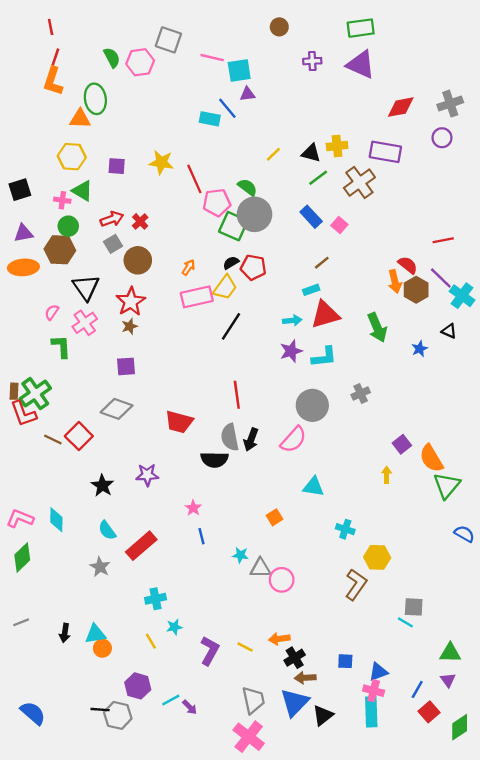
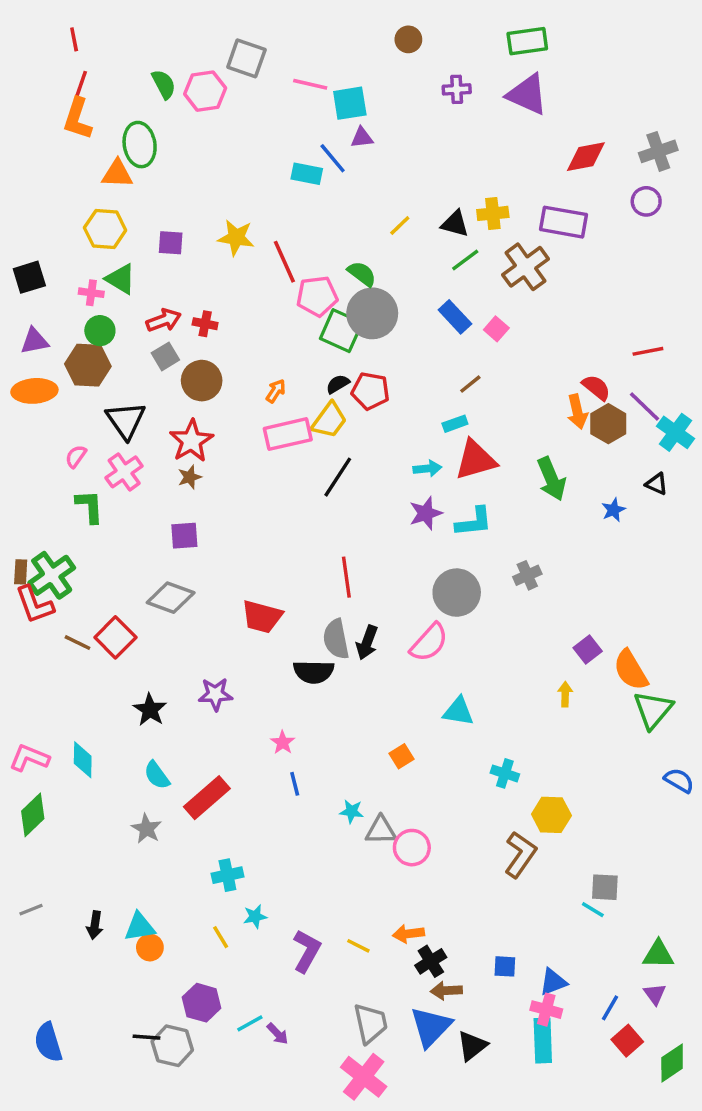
red cross: (140, 221) -> (205, 324), turned -35
blue semicircle: (33, 713) -> (48, 1042), turned -148

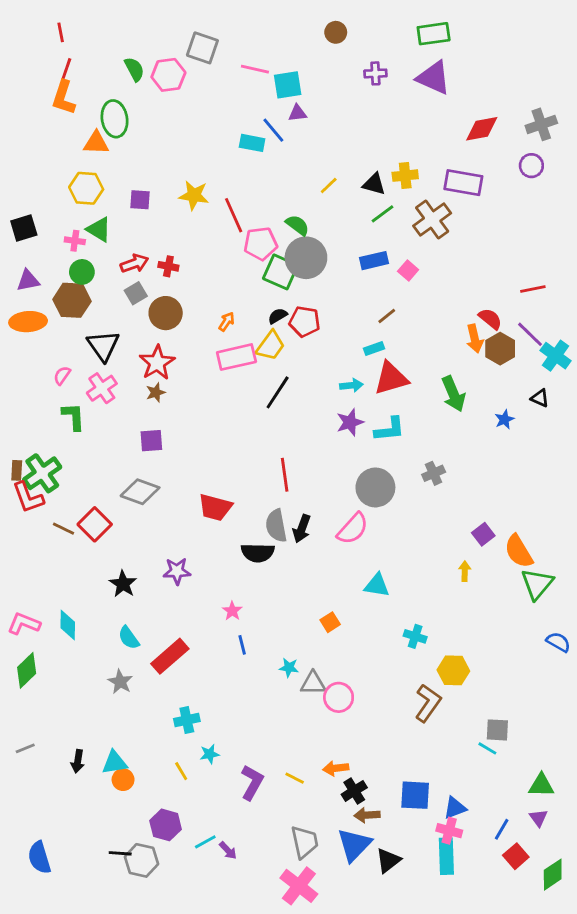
blue rectangle: (455, 317) -> (374, 261), turned -60
blue square: (505, 966) -> (415, 795), size x1.6

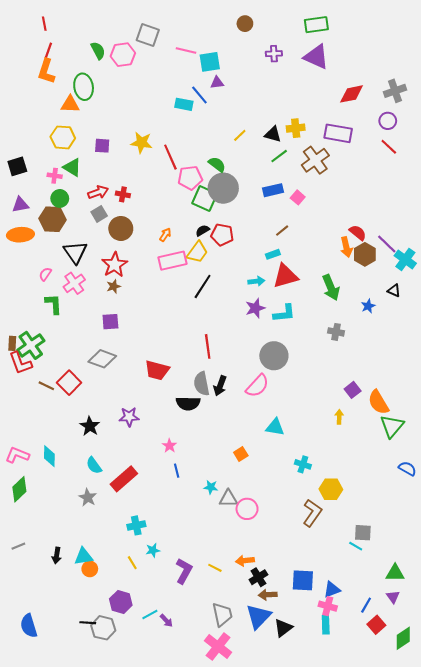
red line: (533, 289) -> (389, 147), moved, turned 54
gray cross: (434, 473) -> (336, 332), moved, turned 35
cyan rectangle: (446, 856) -> (326, 625), size x0.7

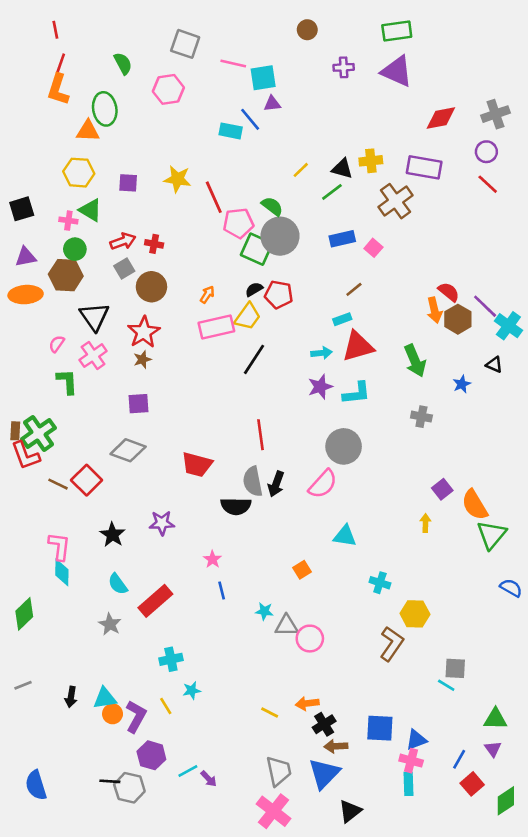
pink hexagon: (123, 55) -> (168, 89), moved
green line: (279, 156) -> (332, 192), moved
pink L-shape: (17, 455) -> (59, 546), moved, turned 75
purple L-shape: (184, 571) -> (136, 716), moved
black triangle: (283, 628) -> (350, 811), moved

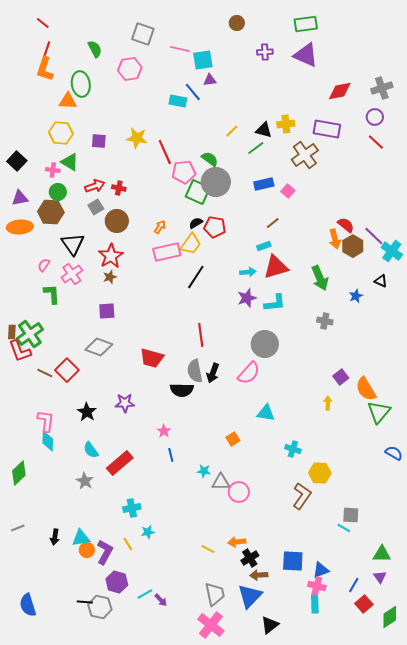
red line: (55, 30) -> (43, 23), turned -40
black square: (22, 209) -> (17, 161), turned -30

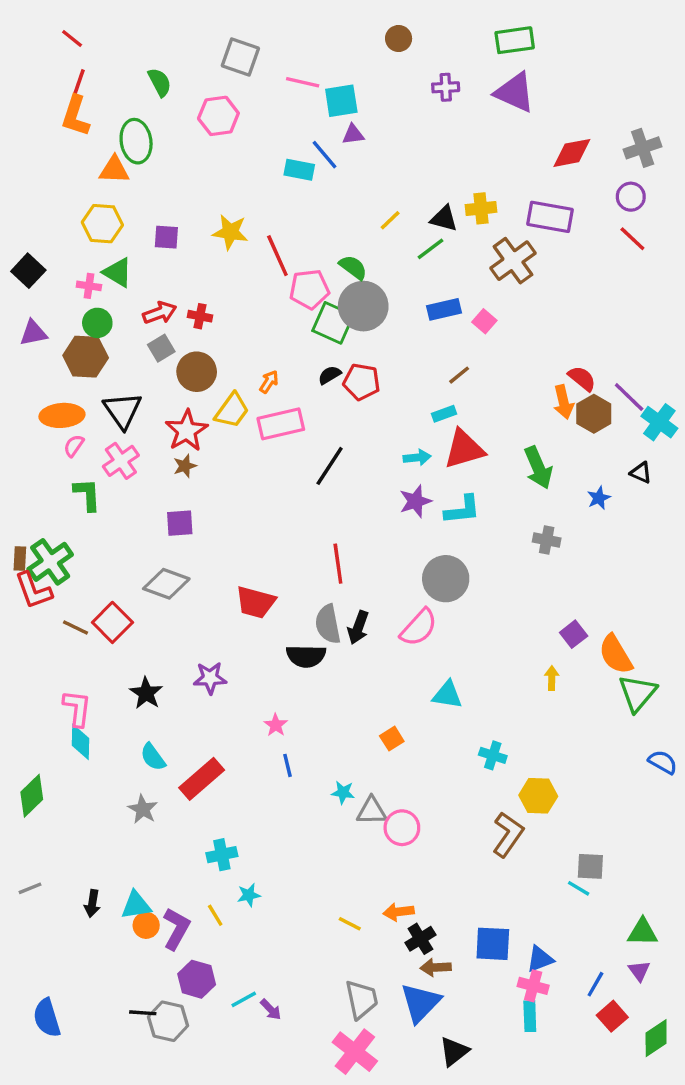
orange ellipse: (20, 227) -> (62, 415), moved
yellow trapezoid: (191, 244) -> (232, 410), moved

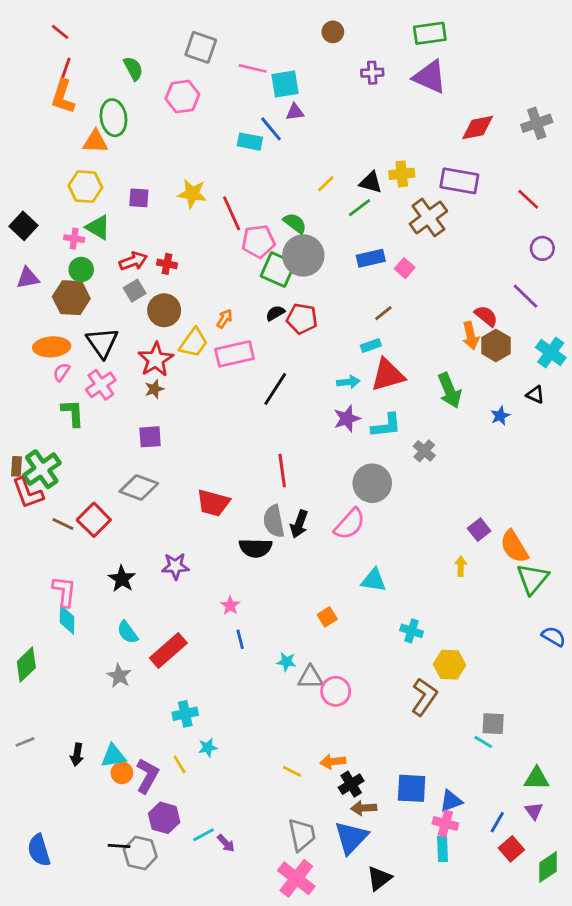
purple circle: (631, 197) -> (542, 248), moved
purple line: (629, 397) -> (525, 296), moved
gray cross: (547, 540) -> (424, 451), moved, turned 30

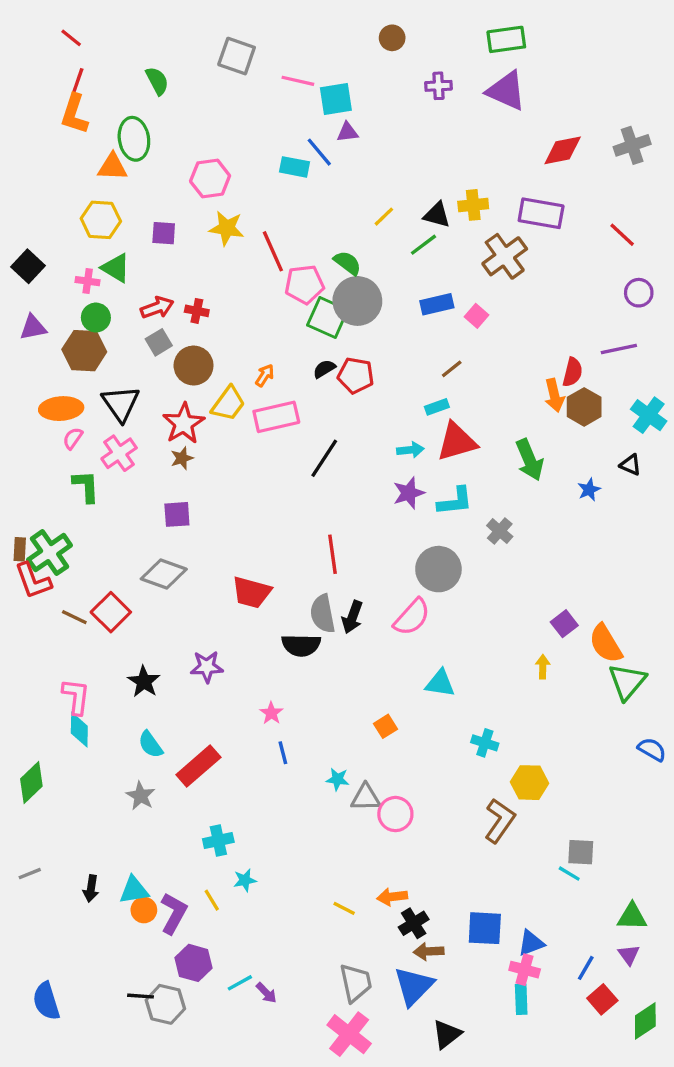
pink hexagon: (182, 97) -> (210, 179), moved
purple line: (525, 296) -> (619, 349), turned -56
red semicircle: (486, 316) -> (573, 372), turned 65

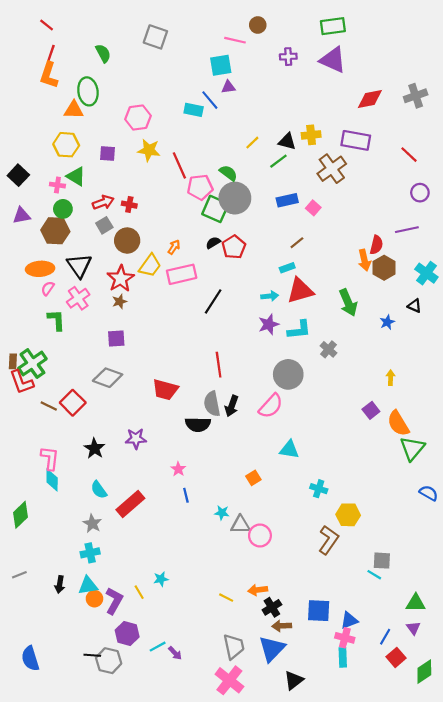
pink line: (298, 81) -> (235, 40), moved
red pentagon: (356, 375) -> (234, 247), turned 30
yellow arrow: (543, 667) -> (391, 378), moved
cyan cross: (218, 841) -> (90, 553), moved

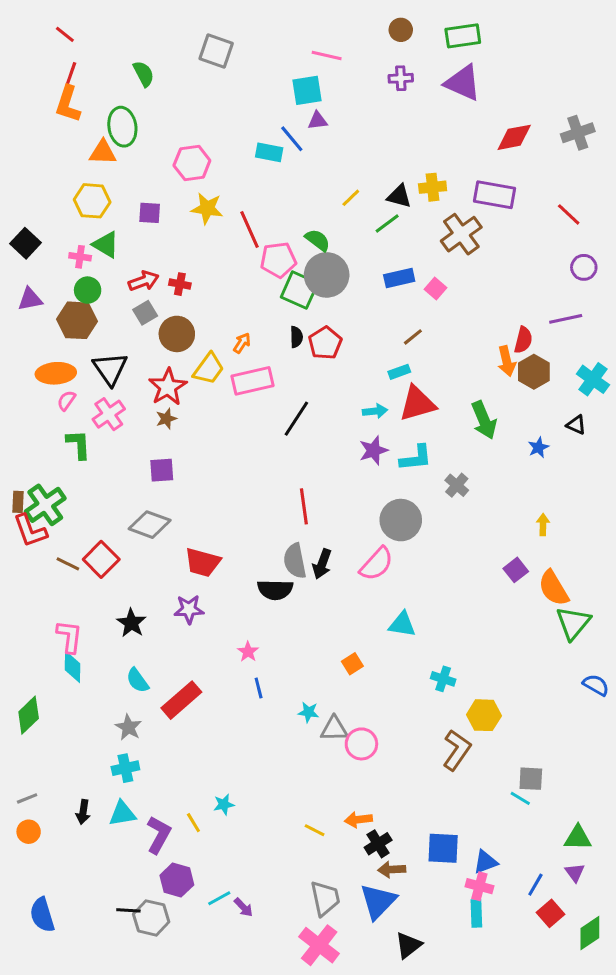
brown circle: (258, 25) -> (401, 30), moved
black semicircle: (213, 243) -> (296, 337), turned 120
red trapezoid: (165, 390) -> (203, 562), moved
orange circle: (94, 599) -> (29, 832), moved

